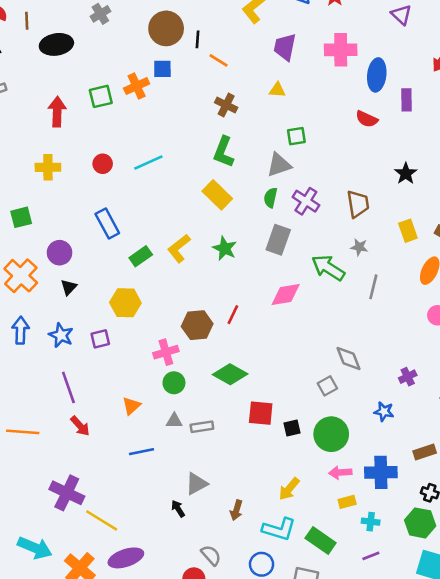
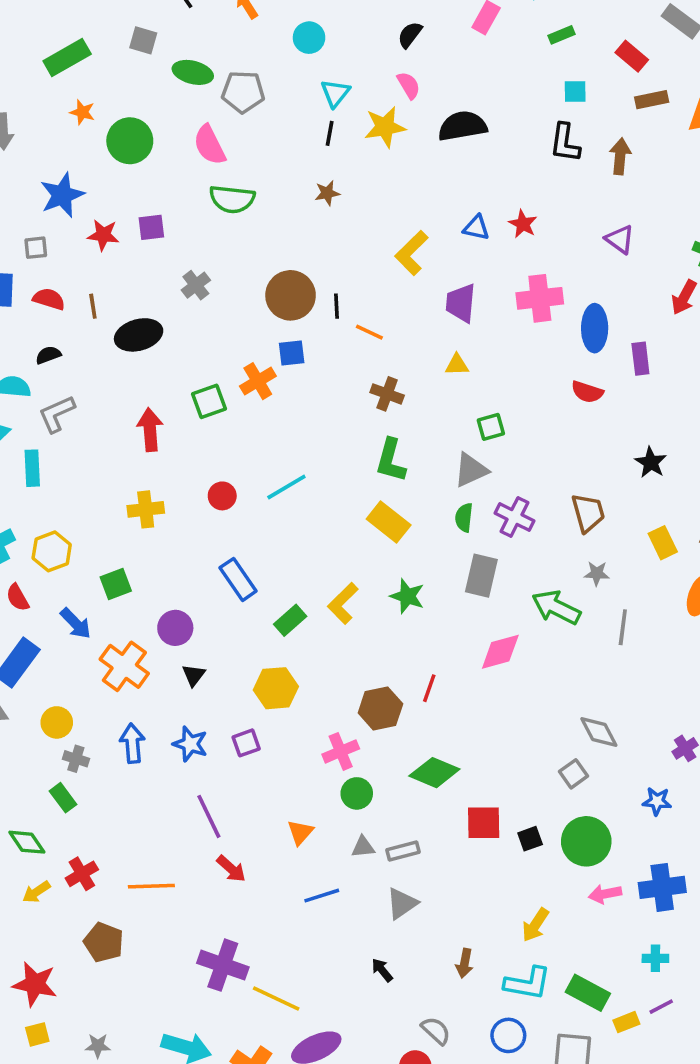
gray triangle: (197, 484) -> (402, 903), moved
yellow rectangle: (347, 502) -> (626, 1022), moved

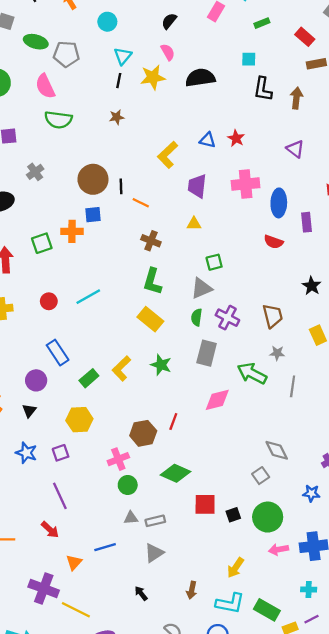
cyan square: (575, 92) -> (249, 59), moved
orange cross: (258, 381) -> (72, 231), turned 30
purple circle: (175, 628) -> (36, 380), moved
purple line: (209, 816) -> (60, 496), moved
orange triangle: (300, 832) -> (74, 562), moved

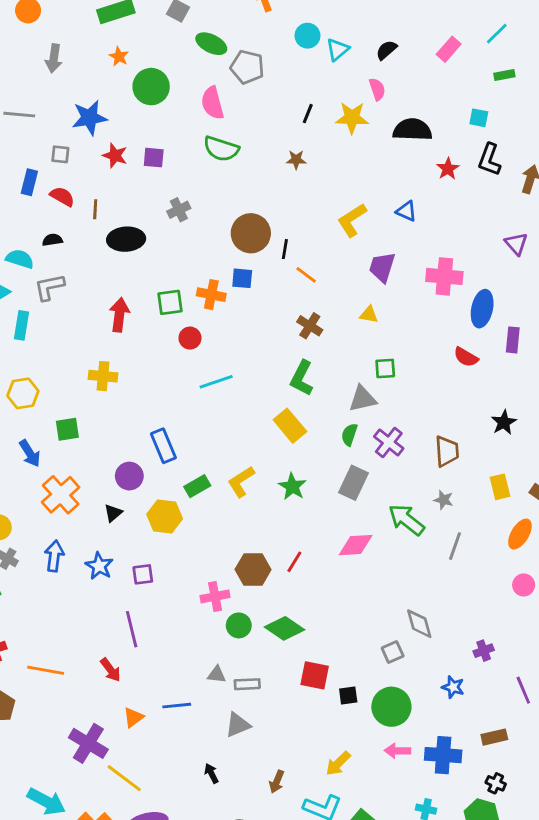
cyan triangle: (123, 56) -> (337, 50), moved
red star: (236, 138) -> (448, 169), moved
red circle: (49, 301) -> (190, 338), moved
yellow hexagon: (79, 420) -> (165, 517), moved
green circle: (128, 485) -> (239, 625), moved

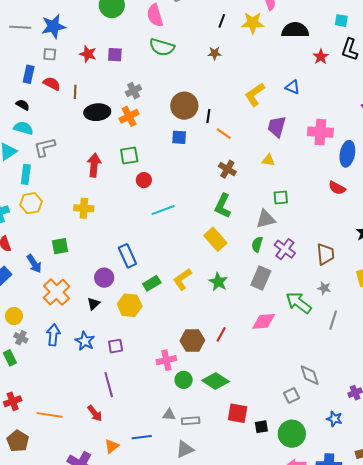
blue star: (89, 118) -> (53, 26), moved
black semicircle: (52, 240) -> (23, 105), moved, turned 40
orange cross: (211, 295) -> (129, 116), moved, turned -36
yellow hexagon: (23, 393) -> (31, 203), moved

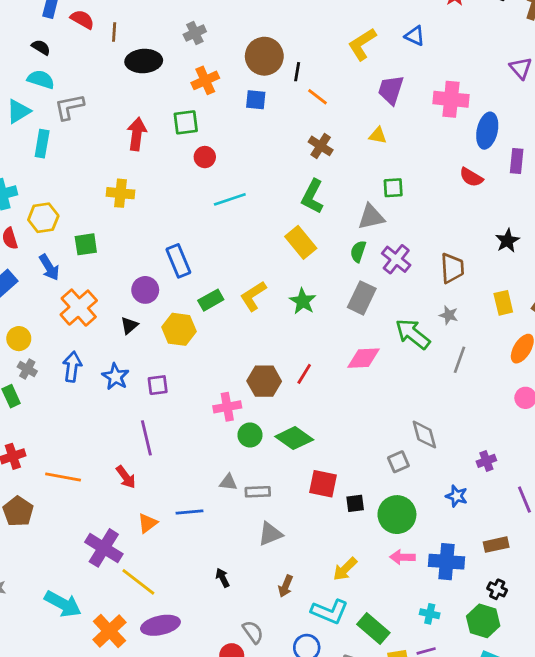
orange cross: (129, 116) -> (205, 80), moved
yellow hexagon: (31, 203) -> (43, 218), moved
gray triangle: (185, 449) -> (270, 534), moved

